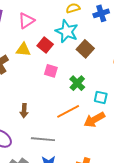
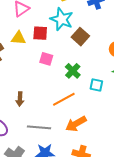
red square: (45, 45) -> (40, 33), turned -35
orange arrow: (94, 120) -> (76, 124), moved

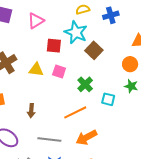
yellow triangle: (18, 38) -> (36, 70), moved

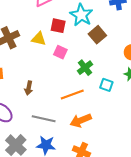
yellow triangle: (36, 70) -> (39, 39), moved

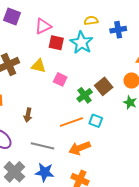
red square: (58, 26) -> (56, 43), moved
brown square: (97, 35) -> (104, 86), moved
cyan square: (106, 85) -> (96, 121), moved

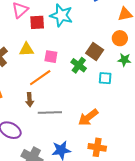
cyan square: (96, 121) -> (105, 78), moved
orange line: (71, 122) -> (40, 78), moved
gray line: (43, 146) -> (50, 112), moved

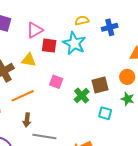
yellow triangle: (26, 49) -> (29, 60), moved
brown square: (95, 51) -> (100, 85), turned 30
orange line: (40, 78) -> (23, 96), moved

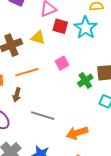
pink square: (56, 82) -> (62, 63), turned 32
brown arrow: (27, 120) -> (17, 95), moved

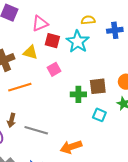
pink square: (62, 63) -> (54, 69), moved
green cross: (85, 80) -> (78, 94), turned 35
brown arrow: (17, 95) -> (11, 120), moved

